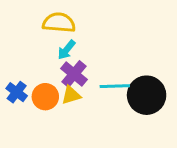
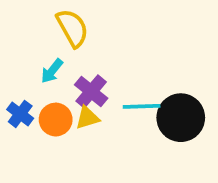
yellow semicircle: (59, 23) -> (72, 28), turned 56
cyan arrow: (66, 50) -> (52, 71), moved

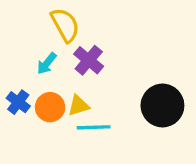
purple cross: (91, 92) -> (89, 60), moved
cyan line: (142, 106) -> (94, 127), moved

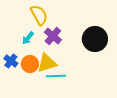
yellow triangle: (79, 105) -> (47, 63), size x1.5
black circle: (162, 105) -> (95, 39), moved

